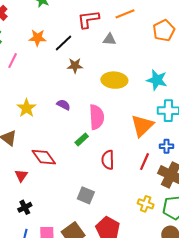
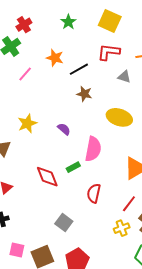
red diamond: (44, 157) -> (47, 177), moved
yellow cross: (146, 204) -> (122, 228), moved, turned 35

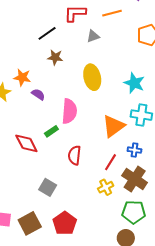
orange star: (55, 58) -> (22, 77), moved
gray triangle: (124, 77) -> (93, 36), turned -32
yellow ellipse: (119, 117) -> (92, 77), turned 65

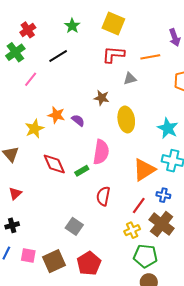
black line: (47, 33) -> (58, 56), moved
brown star: (55, 57) -> (102, 98), moved
purple semicircle: (38, 94) -> (78, 120), moved
red diamond: (26, 143) -> (54, 164), moved
green pentagon: (134, 212) -> (145, 256), moved

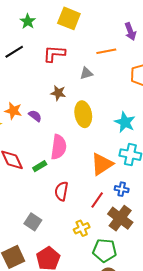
red L-shape: (113, 55) -> (54, 54), moved
yellow cross: (132, 230) -> (82, 228), moved

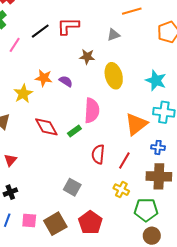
black line: (14, 52) -> (40, 31), moved
red L-shape: (54, 54) -> (68, 26), moved
red line: (97, 200) -> (124, 160), moved
brown cross: (120, 218) -> (159, 176), turned -30
yellow cross: (82, 228) -> (121, 190), turned -35

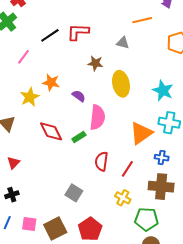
gray triangle: (113, 35) -> (123, 43), turned 32
pink line: (15, 45) -> (23, 57), moved
purple semicircle: (66, 81) -> (79, 96), moved

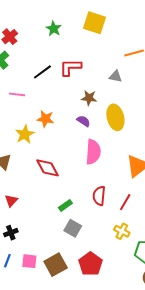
pink line: (23, 57) -> (17, 94), turned 63
purple semicircle: (79, 96) -> (84, 121), moved
green rectangle: (79, 137) -> (65, 205), moved

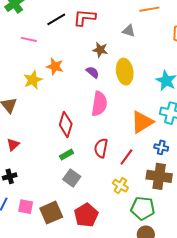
red diamond: (47, 168) -> (66, 124), moved, turned 40

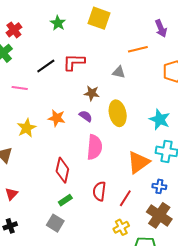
orange star: (55, 66) -> (57, 118), moved
brown cross: (159, 176) -> (159, 215), turned 30
gray square: (72, 178) -> (55, 223), moved
yellow cross: (120, 186) -> (121, 227), turned 35

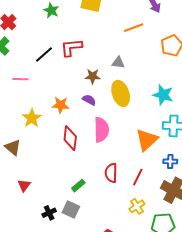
gray triangle: (119, 72) -> (118, 62), moved
red diamond: (62, 170) -> (70, 138), moved
black cross: (10, 226) -> (49, 213), moved

